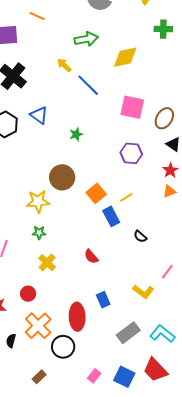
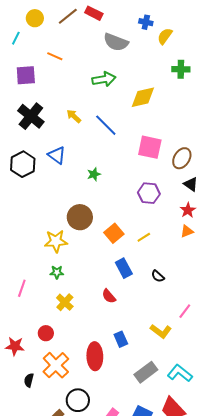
yellow arrow: (64, 65) -> (74, 116), moved
blue rectangle: (111, 216) -> (124, 268), moved
black circle: (63, 347) -> (78, 400), moved

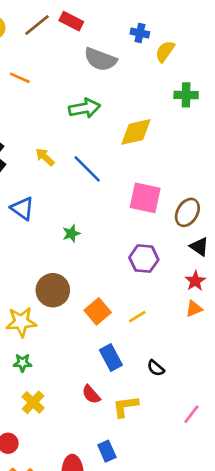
yellow L-shape: (161, 331) -> (125, 406), moved, turned 135

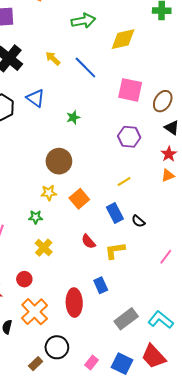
orange square: (98, 311) -> (79, 199), moved
yellow star: (21, 322) -> (49, 193), moved, size x0.7
blue rectangle: (111, 357) -> (115, 213), moved

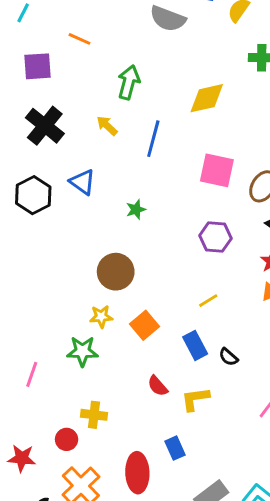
green arrow: (83, 21) -> (129, 82), moved, turned -65
blue line: (85, 68) -> (153, 139), turned 60
green star: (36, 217) -> (82, 351), size x1.5
yellow cross: (44, 248) -> (94, 415), moved, turned -36

